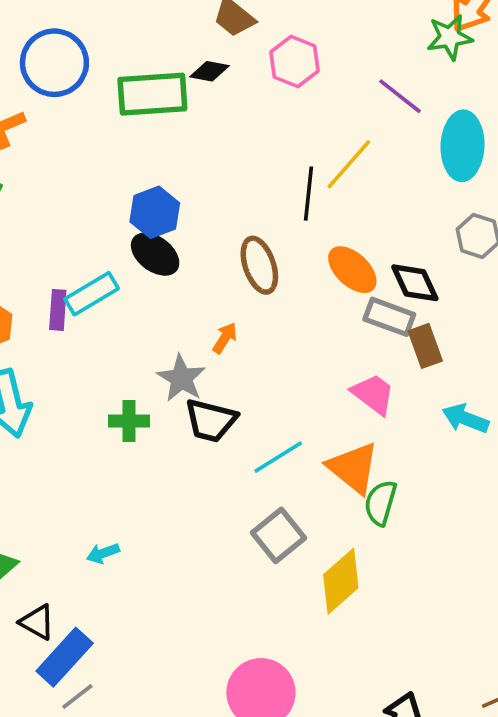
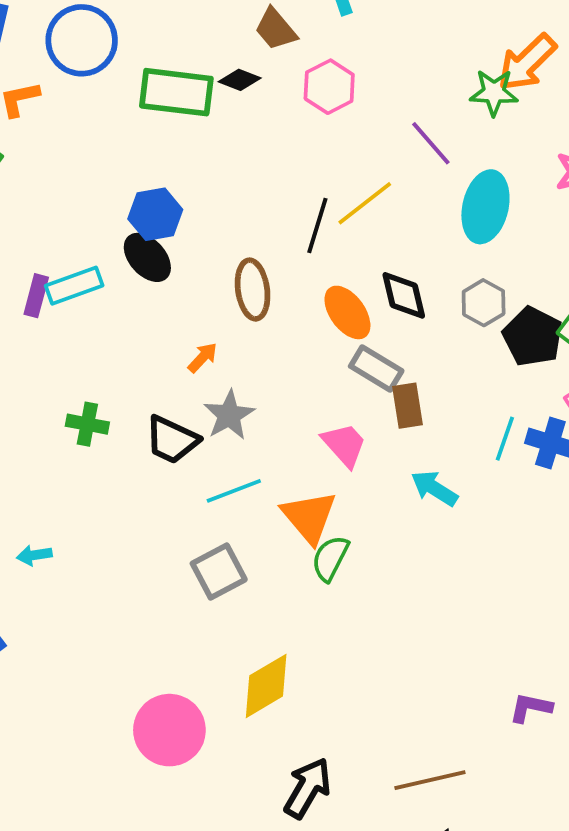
black diamond: (415, 283) -> (404, 295), moved
gray star: (181, 378) -> (229, 415), moved
yellow diamond: (341, 581) -> (266, 686), moved

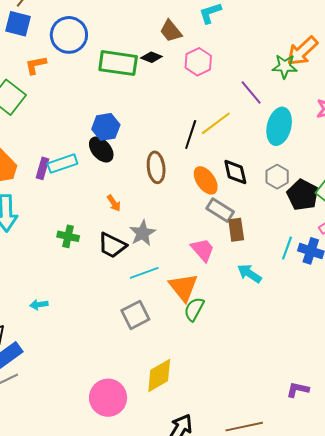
orange arrow: (203, 358) -> (114, 203), moved, turned 102

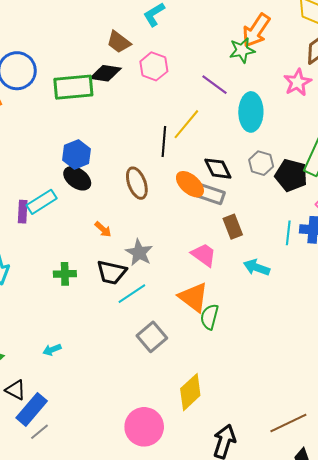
black diamond: (151, 57) -> (106, 73), size x1.4
gray rectangle: (220, 210) -> (210, 194), moved
cyan line: (144, 273) -> (132, 294), moved

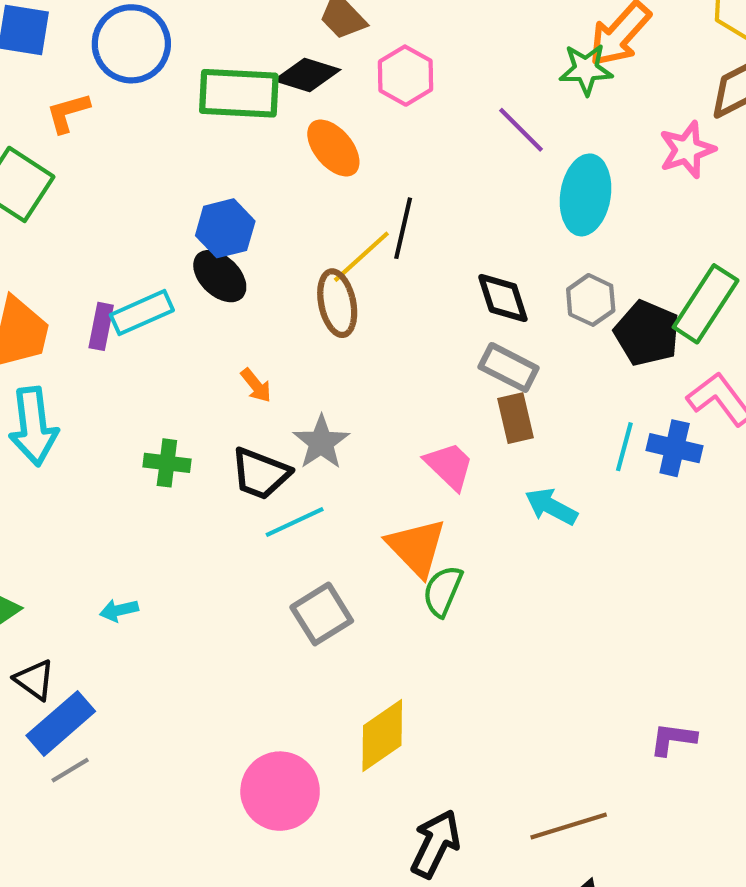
yellow line: (186, 124) -> (361, 257), moved
orange ellipse: (190, 184) -> (333, 148), moved
gray rectangle: (210, 194) -> (509, 367), moved

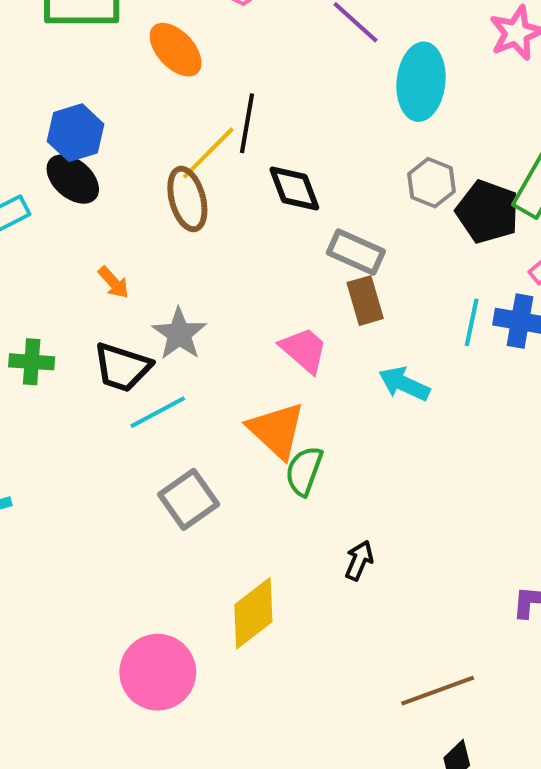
black diamond: (503, 298) -> (294, 189), moved
black arrow: (435, 844) -> (359, 560), moved, size x0.6

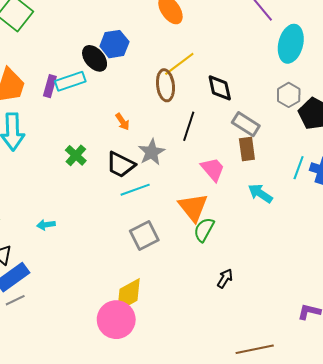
black line: (247, 123) -> (189, 126), moved
black ellipse: (73, 179) -> (95, 58), moved
green cross: (32, 362) -> (76, 155), turned 30
yellow diamond: (253, 613) -> (128, 295), moved

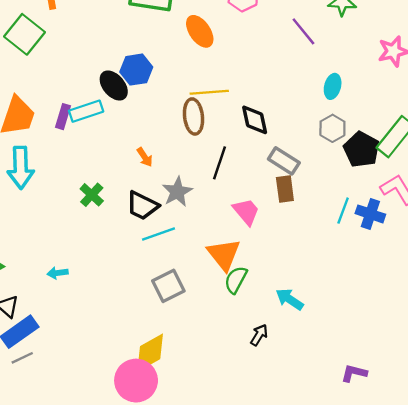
cyan ellipse: (291, 44) -> (333, 86), moved, size x0.6
yellow line: (179, 64) -> (209, 92), turned 32
cyan arrow: (260, 193) -> (290, 299), moved

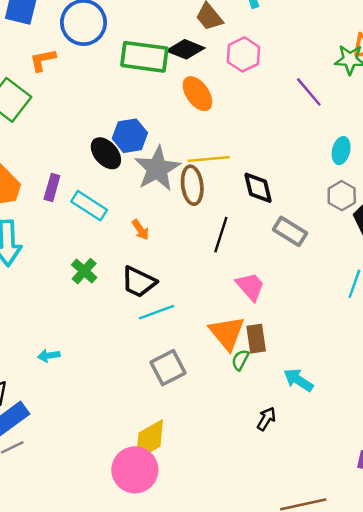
cyan rectangle: (86, 111) -> (89, 206), moved, turned 52
brown rectangle: (285, 189) -> (256, 339), moved
gray star: (177, 192) -> (157, 169), moved, size x1.4
green semicircle: (236, 280) -> (240, 360), size x0.7

